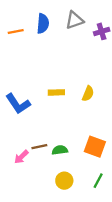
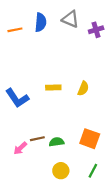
gray triangle: (74, 20) -> (70, 19), turned 42

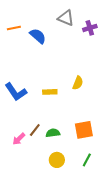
blue semicircle: (41, 22) -> (38, 36), moved, turned -54
yellow rectangle: (53, 87) -> (50, 92), moved
brown line: (37, 139) -> (35, 130), turned -40
orange square: (90, 139) -> (84, 130), turned -30

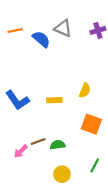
gray triangle: (66, 18) -> (63, 28), moved
brown line: (35, 130) -> (38, 142), turned 32
orange square: (84, 130) -> (91, 124), moved, turned 30
green line: (87, 160) -> (95, 165), moved

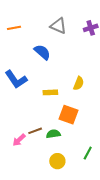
blue semicircle: (41, 39) -> (42, 52), moved
blue L-shape: (17, 100) -> (16, 79), moved
orange square: (91, 124) -> (69, 115), moved

